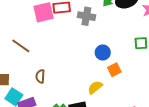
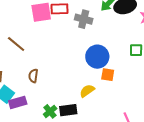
blue circle: (103, 52) -> (97, 57), size x1.5
orange square: (114, 70) -> (108, 75), turned 32

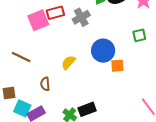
gray cross: (84, 19) -> (81, 17), turned -30
yellow semicircle: (87, 91) -> (68, 62), moved

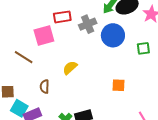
pink square: (38, 20) -> (44, 36), moved
blue circle: (103, 51) -> (113, 35), moved
orange square: (117, 66) -> (119, 85), moved

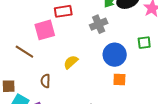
gray cross: (88, 24) -> (99, 24), moved
blue circle: (113, 35) -> (115, 55), moved

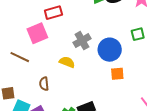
gray cross: (99, 24) -> (82, 41), moved
yellow semicircle: (71, 62) -> (67, 62), turned 70

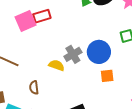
pink square: (37, 33) -> (26, 21), moved
gray cross: (82, 41) -> (73, 54), moved

